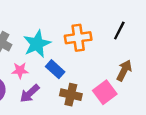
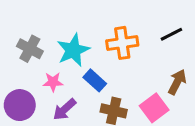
black line: (119, 30) -> (171, 34), turned 36

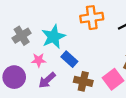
orange cross: (122, 43) -> (92, 18), moved
gray cross: (30, 49) -> (22, 36), turned 30

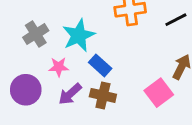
brown cross: (83, 81) -> (103, 95), moved

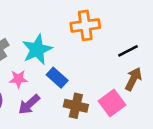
black line: (176, 20) -> (128, 51), moved
brown cross: (103, 95) -> (76, 106), moved

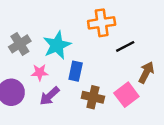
black line: (128, 51) -> (125, 46), moved
blue rectangle: (57, 78) -> (76, 71), turned 60

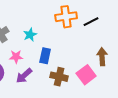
cyan star: (57, 45) -> (30, 35), size x0.6
black line: (125, 46) -> (91, 22), moved
brown arrow: (146, 72) -> (102, 57), turned -30

